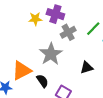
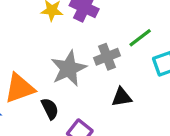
gray cross: (68, 32) -> (107, 57), moved

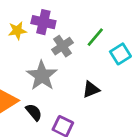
gray cross: (107, 57) -> (62, 46), moved

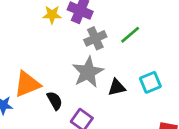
cyan square: (120, 54) -> (150, 82), moved
gray star: (42, 76) -> (88, 72), moved

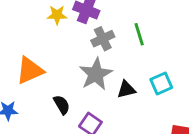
green line: (130, 35) -> (139, 34), turned -65
orange triangle: (27, 84) -> (30, 71), moved

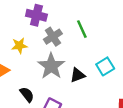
yellow star: (57, 15) -> (19, 46), moved

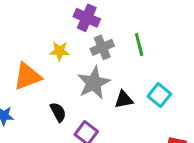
cyan square: (105, 66) -> (159, 95), turned -30

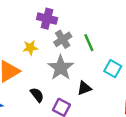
green line: (139, 44) -> (89, 43), moved
black triangle: (124, 100) -> (84, 88), moved

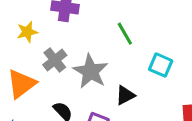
gray cross: (63, 39) -> (55, 60), moved
yellow star: (30, 48) -> (27, 32), moved

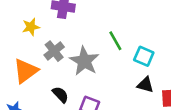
green line: (125, 34) -> (115, 41), moved
black triangle: (125, 95) -> (145, 85), moved, turned 42

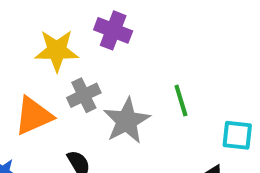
yellow star: (31, 27) -> (57, 51), size x1.5
cyan square: (144, 56) -> (237, 135), moved, turned -30

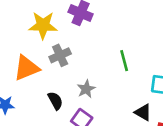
gray star: (127, 121) -> (86, 89), moved, size x0.6

